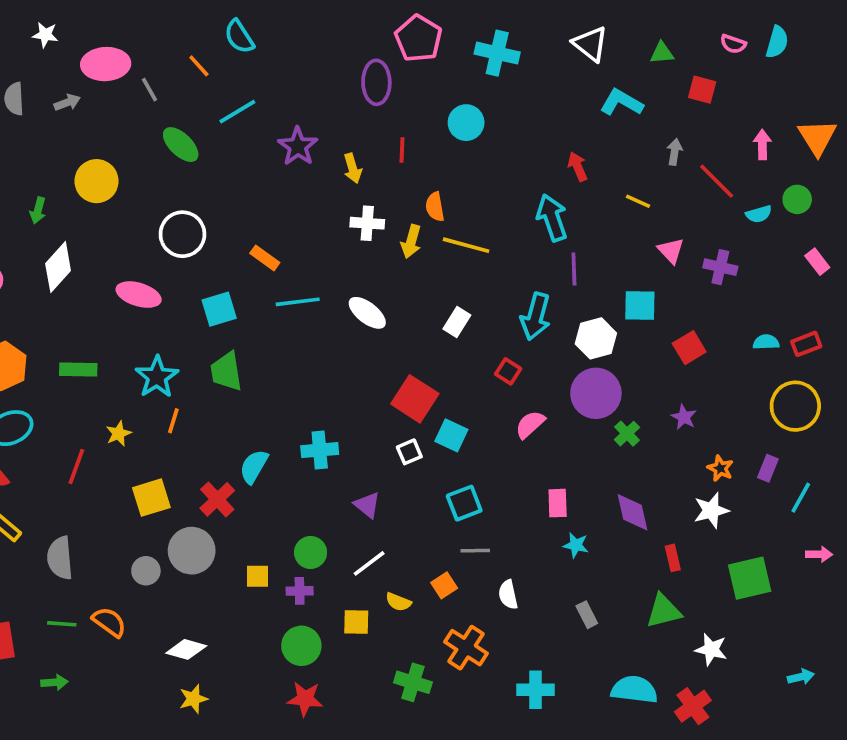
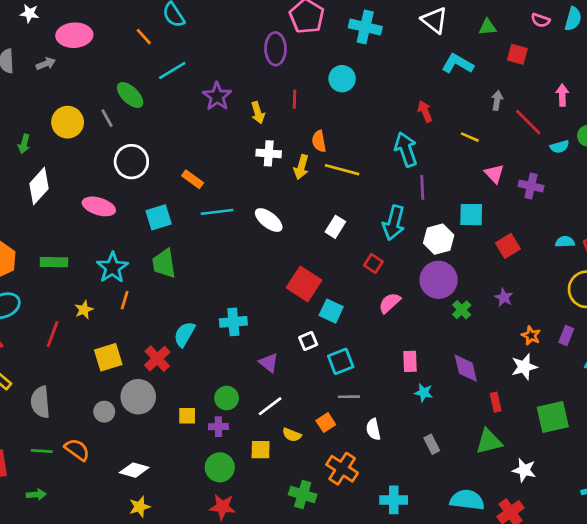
gray line: (150, 90) -> (107, 118), moved
white square: (409, 452) -> (308, 341), moved

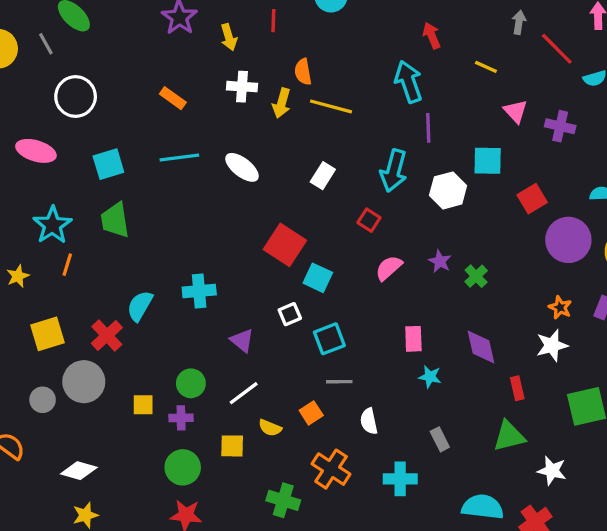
orange rectangle: (193, 179) -> (173, 98), moved
purple circle: (439, 280) -> (568, 240), moved
purple star: (504, 297) -> (440, 261), moved
cyan cross: (394, 500) -> (400, 479), moved

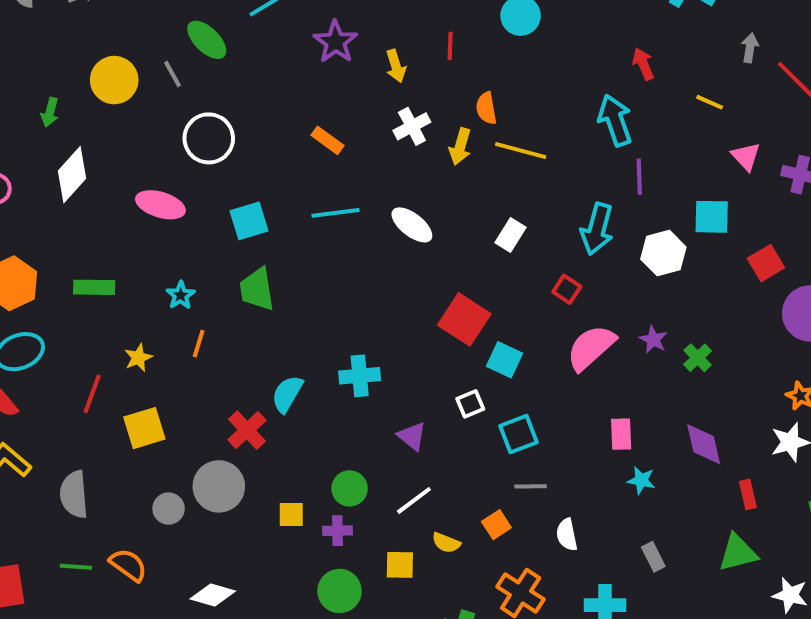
white cross: (242, 87) -> (412, 126), turned -32
cyan star: (52, 225) -> (181, 295), size x0.6
pink semicircle: (389, 268) -> (591, 348), size x1.5
yellow square: (48, 334) -> (144, 428), moved

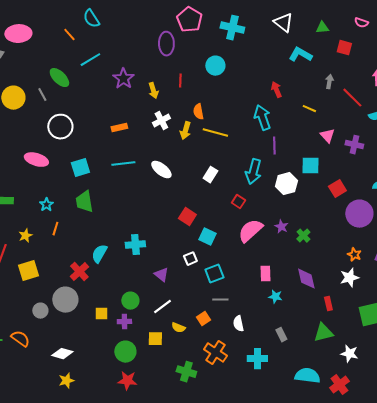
orange rectangle: (327, 140) -> (119, 128), turned -49
red square: (464, 319) -> (187, 217), size x0.7

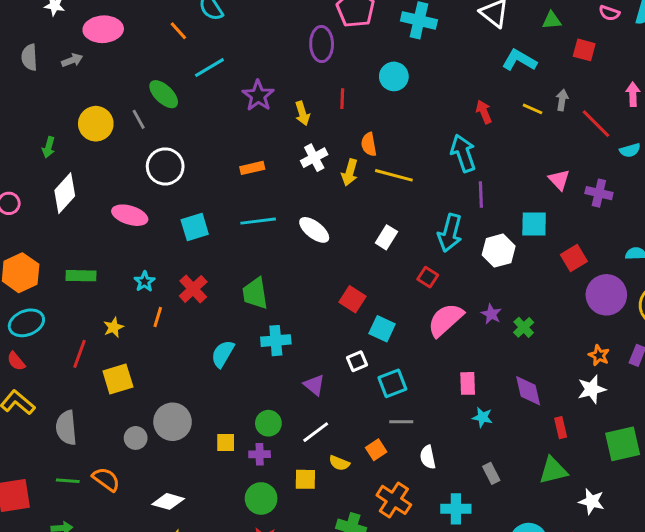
yellow line: (309, 109) -> (533, 109), moved
green trapezoid: (84, 202) -> (255, 293), moved
red cross: (79, 272) -> (193, 289), moved

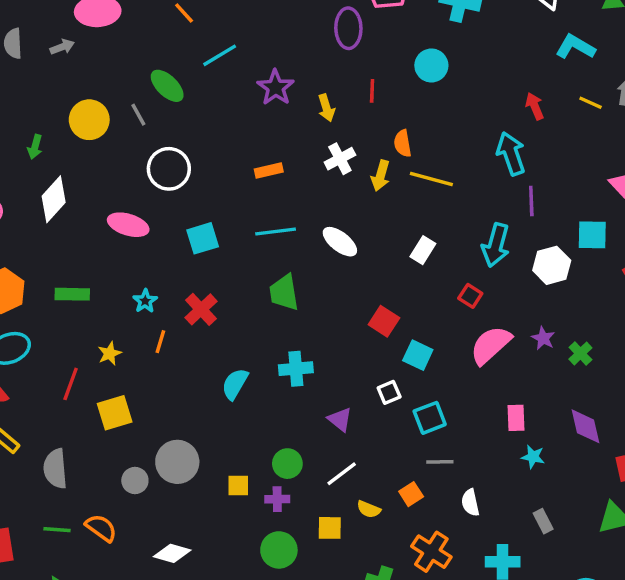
green trapezoid: (255, 293) -> (284, 292), moved

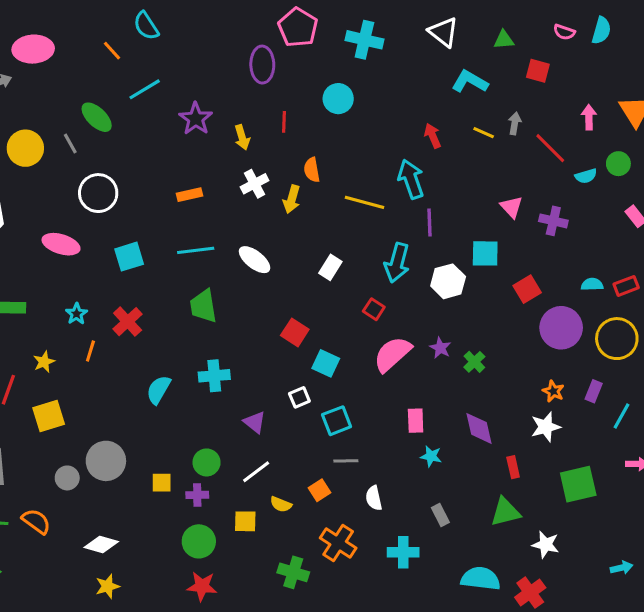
yellow line: (431, 179) -> (364, 202), moved

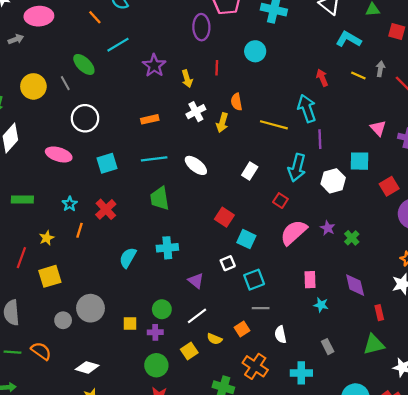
yellow square: (245, 521) -> (189, 351), turned -35

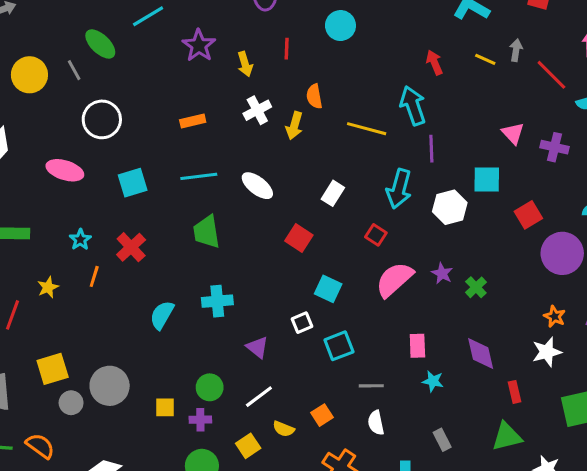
red square: (224, 217) -> (299, 238), moved
yellow square: (50, 276) -> (53, 369), moved
gray line: (261, 308) -> (371, 386), moved

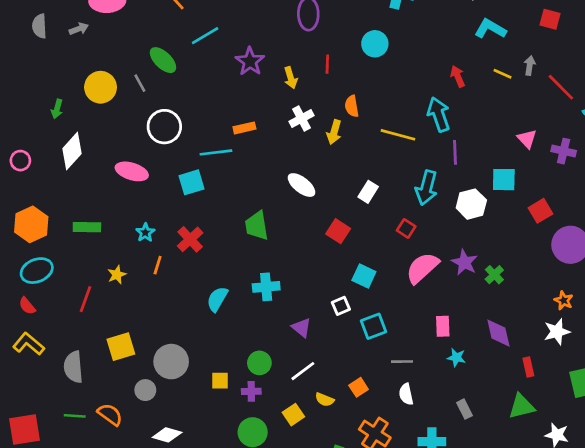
cyan line: (199, 176) -> (216, 152), moved
purple star: (442, 273) -> (464, 262), size x1.4
gray circle: (71, 403) -> (145, 390), moved

